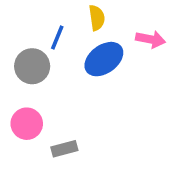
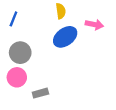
blue line: (57, 38) -> (13, 19), moved
gray circle: (32, 66) -> (20, 53), moved

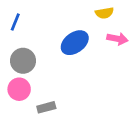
yellow semicircle: (61, 11) -> (104, 13), moved, turned 88
pink arrow: (94, 25) -> (117, 39), moved

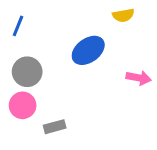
pink arrow: (117, 39) -> (139, 78), moved

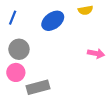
blue ellipse: (88, 50) -> (53, 21), moved
gray rectangle: (55, 127) -> (38, 87), size x1.5

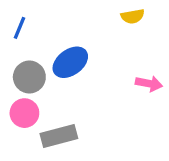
blue ellipse: (53, 21) -> (70, 62), moved

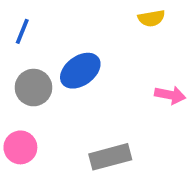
pink circle: (24, 113) -> (20, 147), moved
gray rectangle: (59, 136) -> (110, 157), moved

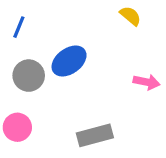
yellow semicircle: (151, 18) -> (130, 16), turned -130

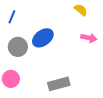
pink arrow: (147, 82) -> (89, 38), moved

